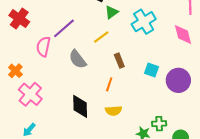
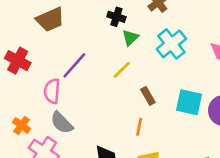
gray semicircle: (78, 59) -> (62, 123), moved
cyan square: (151, 70) -> (189, 102), size x1.5

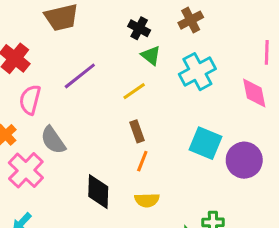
green triangle: (130, 38) -> (151, 55), turned -48
pink semicircle: (52, 91) -> (30, 100), moved
brown rectangle: (148, 96) -> (137, 131), moved

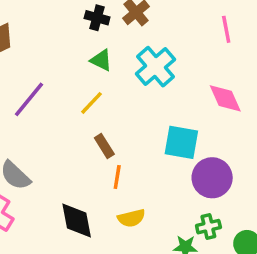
black cross: (139, 28) -> (97, 18), moved
pink diamond: (254, 93) -> (225, 98), moved
purple circle: (244, 160) -> (212, 178), moved

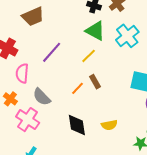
green triangle: (101, 60) -> (95, 31), size x1.5
orange line: (117, 177) -> (77, 88), moved, turned 32

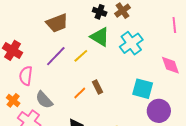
brown trapezoid: (33, 16) -> (57, 23), moved
yellow line: (89, 56) -> (81, 56), moved

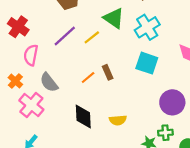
cyan square: (143, 89) -> (147, 63), moved

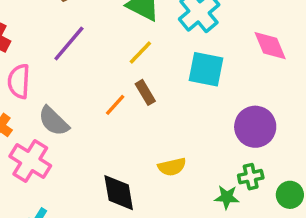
yellow line: (92, 37) -> (140, 52), moved
black diamond: (83, 116) -> (119, 193), moved

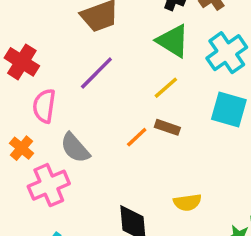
brown rectangle: (145, 92) -> (167, 127), turned -45
pink cross: (30, 161) -> (49, 185), turned 30

